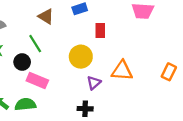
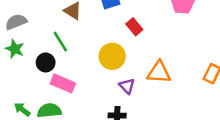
red rectangle: (100, 31) -> (134, 27), turned -40
purple triangle: (94, 83) -> (127, 86), turned -32

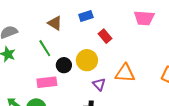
black circle: (46, 62) -> (64, 65), moved
pink rectangle: (63, 83) -> (47, 82), turned -30

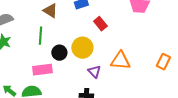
green line: (45, 48) -> (40, 36), turned 36

